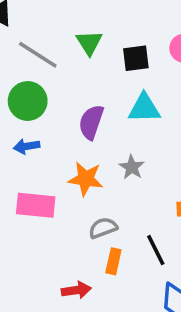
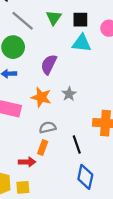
black square: (136, 58) -> (80, 20), moved
cyan triangle: (144, 108) -> (82, 43), moved
orange rectangle: (113, 261) -> (43, 148), moved

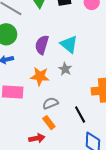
cyan triangle: (82, 43) -> (69, 44), moved, turned 42
orange rectangle: (43, 148) -> (49, 123), turned -48

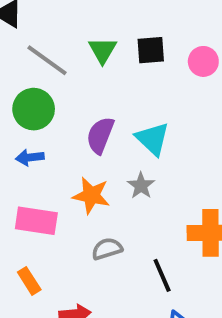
orange rectangle: (49, 123) -> (29, 281), moved

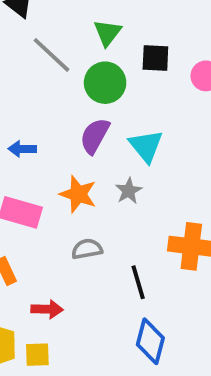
green triangle: (103, 50) -> (107, 33), moved
green circle: (34, 109) -> (105, 83), moved

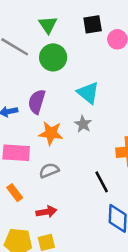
black square: (155, 58) -> (93, 24), moved
purple semicircle: (95, 136) -> (37, 102), moved
gray semicircle: (87, 249) -> (49, 170), moved

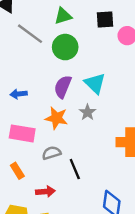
green triangle: (48, 25) -> (63, 16), turned 42
purple semicircle: (37, 102) -> (63, 87), moved
black line: (102, 182) -> (75, 169), moved

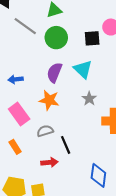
black square: (105, 19) -> (92, 38), moved
gray star: (87, 112) -> (89, 99), moved
pink rectangle: (22, 133) -> (19, 114), turned 45
red arrow: (45, 191) -> (49, 162), moved

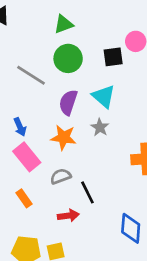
gray line: (25, 26) -> (31, 75), moved
blue arrow: (16, 79) -> (20, 127), moved, turned -104
gray star: (89, 99) -> (100, 127), moved

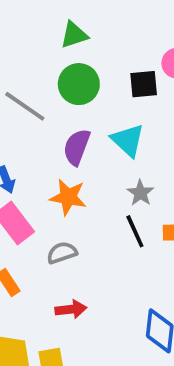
gray star: (100, 127) -> (140, 193), moved
black line: (87, 192) -> (135, 231), moved

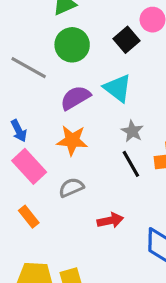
black square: (144, 84) -> (126, 40), turned -30
purple semicircle: (77, 147) -> (75, 98), turned 44
red arrow: (71, 309) -> (110, 220), moved

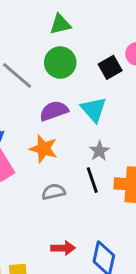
gray semicircle: (71, 188) -> (54, 192), moved
red arrow: (110, 220) -> (63, 248), moved

